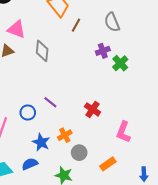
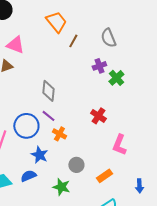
gray diamond: (42, 51) -> (48, 91), moved
red cross: (93, 109) -> (98, 116), moved
blue circle: (28, 113) -> (26, 126), size x1.6
orange cross: (65, 135) -> (59, 134), moved, turned -32

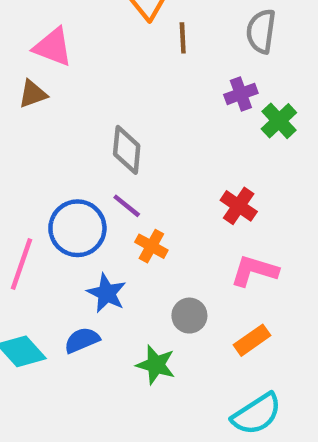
gray semicircle: (108, 38) -> (261, 31), turned 30
brown line: (73, 41) -> (183, 38), turned -32
pink L-shape: (119, 145) -> (254, 271), moved, turned 85

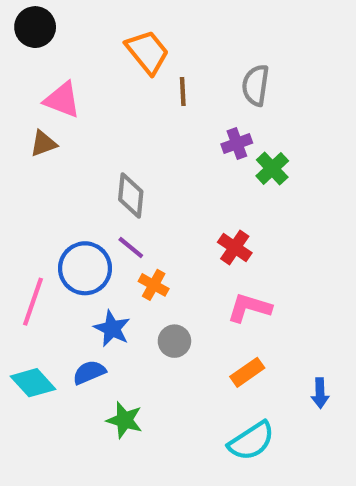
gray circle: (189, 316) -> (174, 341), moved
green star: (156, 365) -> (125, 420), moved

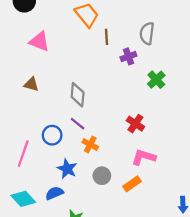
brown triangle: (43, 144) -> (31, 84), moved, turned 35
purple cross: (237, 144) -> (128, 56), moved
blue circle: (85, 268) -> (52, 135), size x0.7
orange rectangle: (247, 372) -> (132, 184), moved

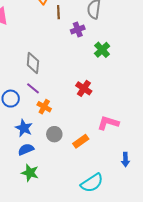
pink L-shape: (144, 157) -> (108, 123), moved
blue semicircle: (54, 193) -> (26, 149), moved

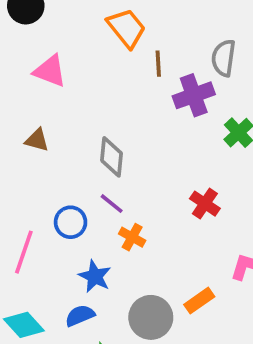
purple cross: (78, 29) -> (194, 95), size x1.5
gray circle: (54, 134) -> (151, 317), moved, size x1.5
blue semicircle: (26, 149) -> (80, 316), moved

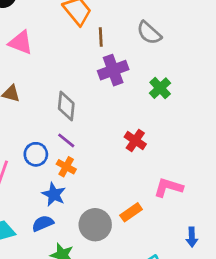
gray semicircle: (224, 58) -> (149, 33), turned -56
purple cross: (194, 95) -> (113, 70), moved
orange cross: (132, 237) -> (66, 167), moved

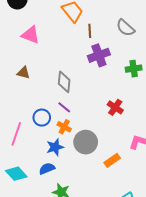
green cross: (160, 88) -> (134, 69), turned 35
blue star: (54, 194) -> (55, 147), turned 30
gray circle: (95, 225) -> (86, 142), moved

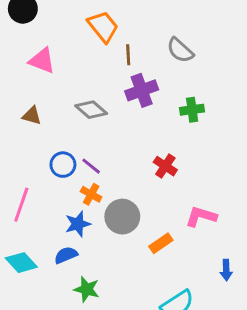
gray diamond: (64, 82) -> (91, 110), moved, turned -55
blue circle: (42, 118) -> (63, 165), moved

